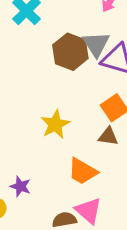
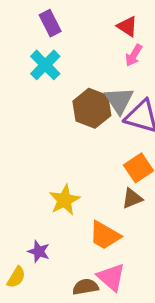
yellow star: (55, 124) -> (65, 200), moved
brown triangle: (108, 136) -> (132, 198), turned -30

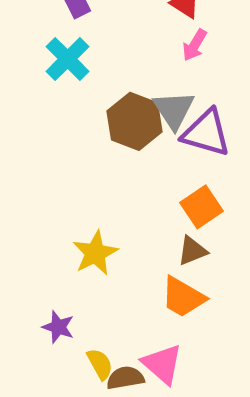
orange trapezoid: (105, 235) -> (183, 297), moved
yellow semicircle: (16, 277) -> (100, 364), moved, turned -60

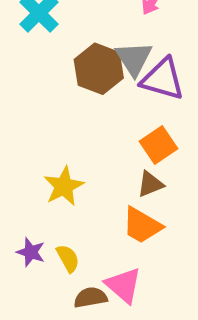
yellow semicircle: (100, 364) -> (68, 258), moved

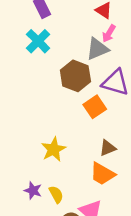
gray triangle: (134, 58) -> (97, 49), moved, turned 40
orange square: (159, 145) -> (95, 107), moved

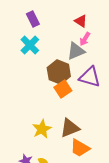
orange square: (95, 107) -> (63, 89), moved
brown triangle: (108, 148) -> (70, 128), moved, size x1.5

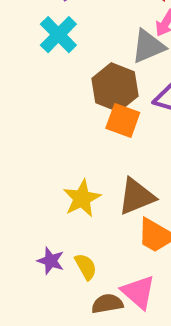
orange square: (63, 89) -> (123, 120), turned -36

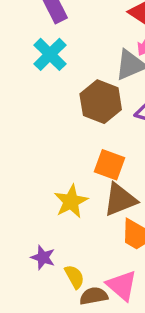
orange square: (123, 120) -> (109, 165), moved
yellow semicircle: (86, 267) -> (74, 277), moved

